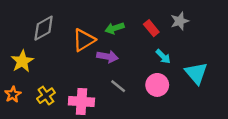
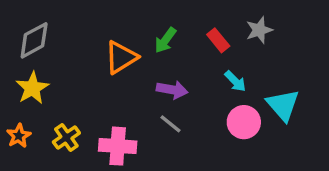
gray diamond: (44, 28) -> (34, 40), moved
green arrow: (115, 28) -> (165, 40), turned -36
purple arrow: (107, 57) -> (172, 90), moved
pink circle: (157, 85) -> (244, 122), moved

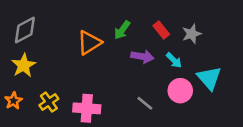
gray star: (259, 30) -> (192, 34), moved
purple arrow: (172, 90) -> (142, 57), moved
gray line: (170, 124) -> (145, 103), moved

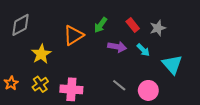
yellow star: (24, 65) -> (41, 54), moved
pink circle: (180, 91) -> (148, 90), moved

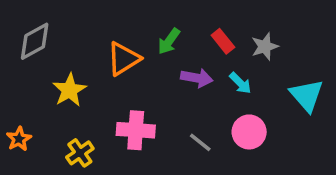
cyan triangle: (172, 64) -> (307, 95), moved
yellow cross: (40, 84) -> (80, 153), moved
pink cross: (71, 89) -> (136, 130), moved
pink circle: (148, 90) -> (249, 132), moved

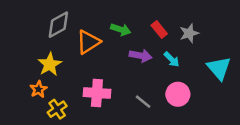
gray diamond: (35, 41) -> (58, 25), moved
green arrow: (169, 41) -> (121, 30), turned -108
orange star: (19, 139) -> (38, 89), moved

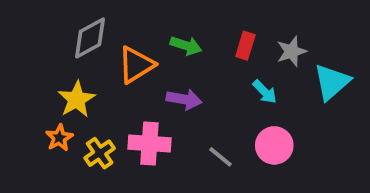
red rectangle: (159, 30) -> (245, 46), turned 56
purple arrow: (141, 56) -> (184, 99), moved
cyan triangle: (219, 68) -> (332, 82), moved, turned 30
yellow cross: (57, 109) -> (100, 153), moved

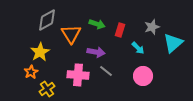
red rectangle: (245, 46) -> (120, 30), moved
orange triangle: (136, 65) -> (71, 34), turned -30
yellow cross: (100, 153) -> (47, 89), moved
gray line: (221, 157) -> (106, 71), moved

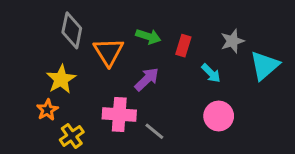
gray diamond: (47, 20) -> (72, 30), turned -50
purple arrow: (96, 52) -> (147, 79), turned -54
gray line: (106, 71) -> (154, 131), moved

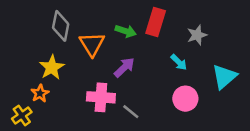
red rectangle: (183, 46) -> (156, 22), moved, size x1.5
cyan triangle: (265, 66) -> (224, 77), moved
yellow cross: (72, 136) -> (22, 115), moved

